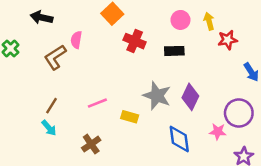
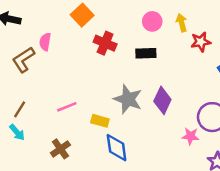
blue diamond: (179, 139) -> (117, 148), moved

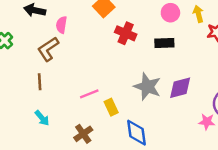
pink semicircle: (45, 42) -> (61, 25), moved
purple diamond: (162, 100) -> (180, 88), turned 50
brown line: (20, 109) -> (40, 82), moved, turned -35
yellow rectangle: (100, 121) -> (111, 107), moved, turned 49

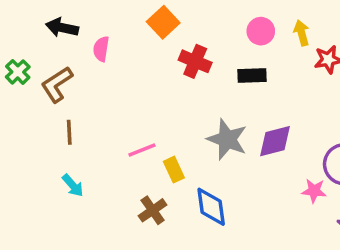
brown L-shape: (48, 49) -> (57, 84), moved
brown cross: (83, 134) -> (153, 210), moved

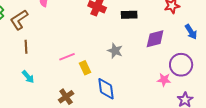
gray star: (227, 139) -> (115, 51), size x0.7
purple diamond: (275, 141) -> (155, 39), moved
brown cross: (153, 210) -> (66, 97), moved

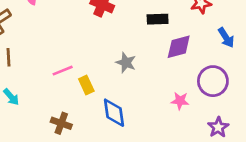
black rectangle: (129, 15) -> (158, 19), moved
pink star: (164, 80) -> (180, 101), moved
brown cross: (66, 97) -> (61, 123), turned -35

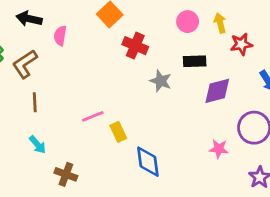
gray star: (126, 63) -> (161, 81), moved
brown cross: (61, 123) -> (66, 174), moved

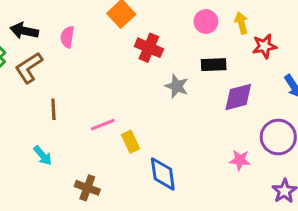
black arrow: (29, 19) -> (24, 31), moved
brown line: (35, 102) -> (53, 109), moved
brown cross: (66, 174) -> (87, 188), moved

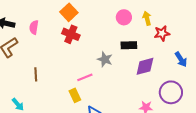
red cross: (149, 48) -> (71, 34), moved
brown line: (53, 109) -> (36, 74), moved
pink line: (103, 125) -> (85, 77), moved

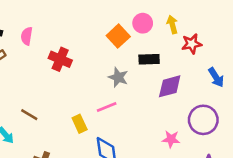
orange square: (69, 12) -> (118, 36), moved
red cross: (71, 34) -> (60, 59), moved
brown line: (36, 74) -> (29, 115), moved, turned -56
pink line: (85, 77) -> (107, 107), moved

